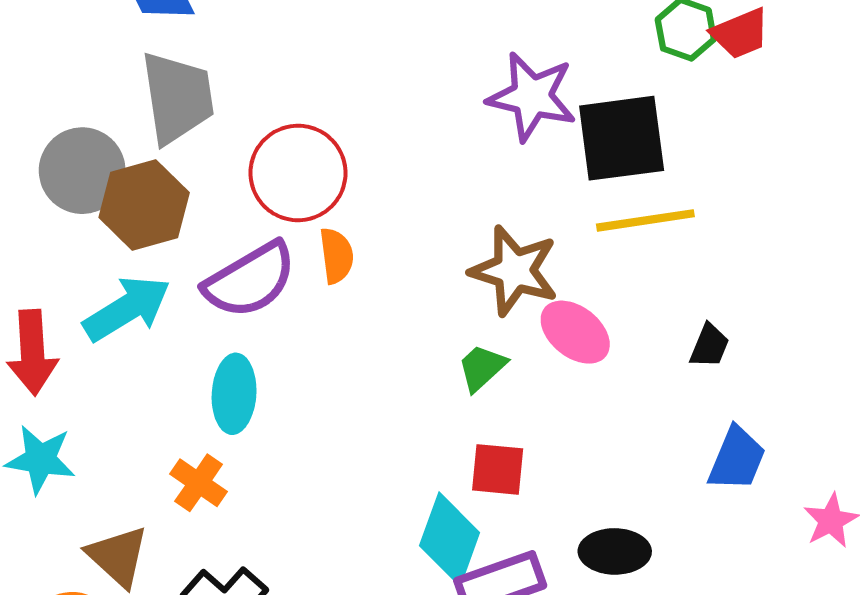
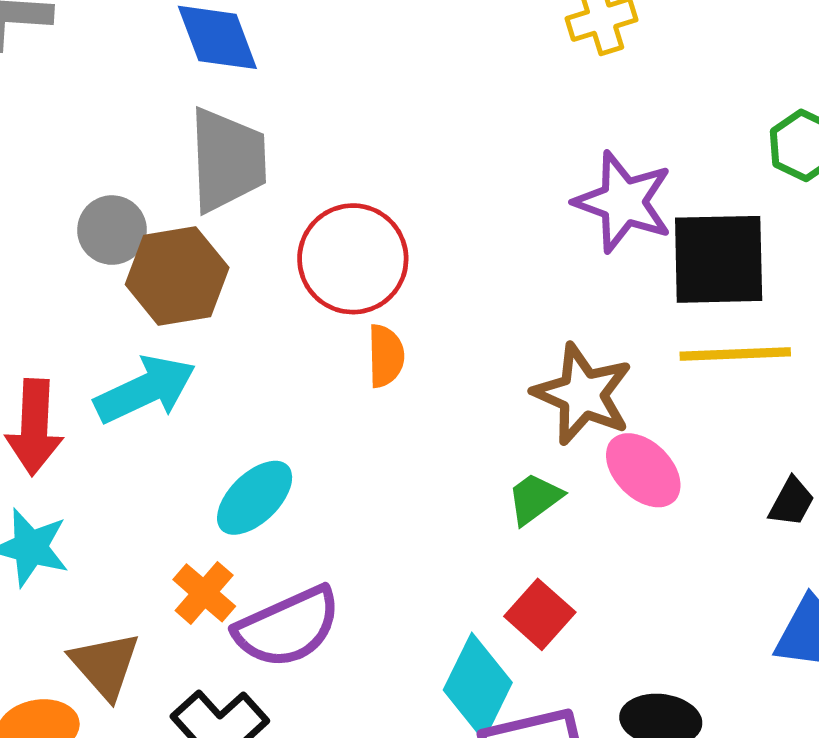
gray circle: (82, 171) -> (112, 230), size x0.7
purple semicircle: (250, 280) -> (288, 627), moved
cyan ellipse: (234, 394) -> (255, 498), turned 36
red square: (498, 469) -> (540, 614), turned 30

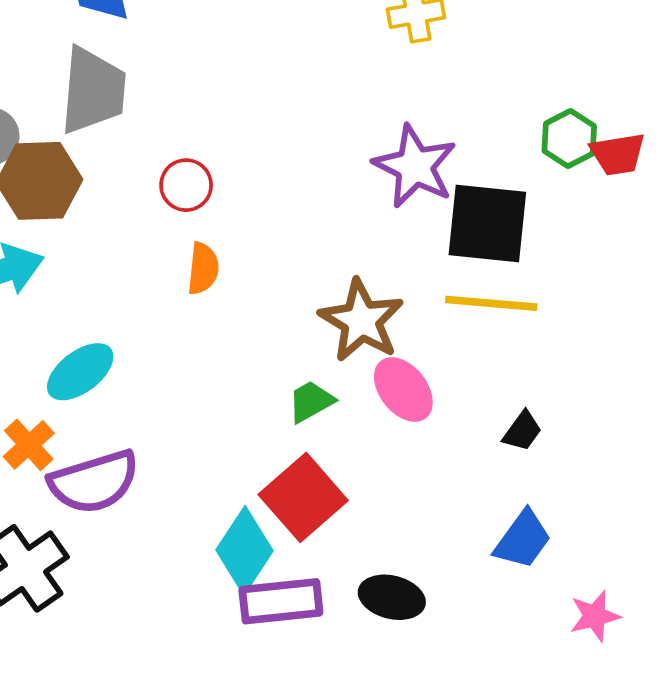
red circle: (353, 259) -> (186, 185), size x0.6
red square: (540, 614) -> (303, 497), size x1.5

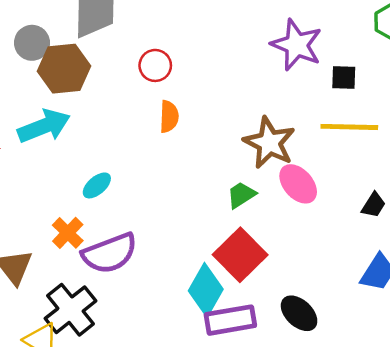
black square: (487, 223) -> (344, 78), size x0.5
cyan ellipse: (80, 372) -> (97, 185), size x0.7
black ellipse: (392, 597) -> (299, 313), turned 33

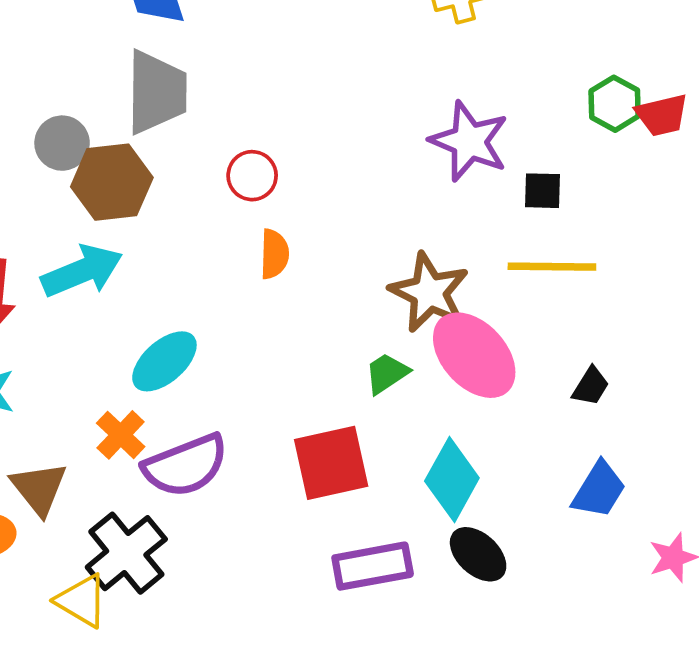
pink ellipse: (298, 184) -> (474, 355), size x1.4
cyan ellipse: (97, 185) -> (164, 361), size x1.5
red square: (240, 255) -> (331, 463), moved, turned 33
cyan diamond: (206, 290) -> (452, 479), moved

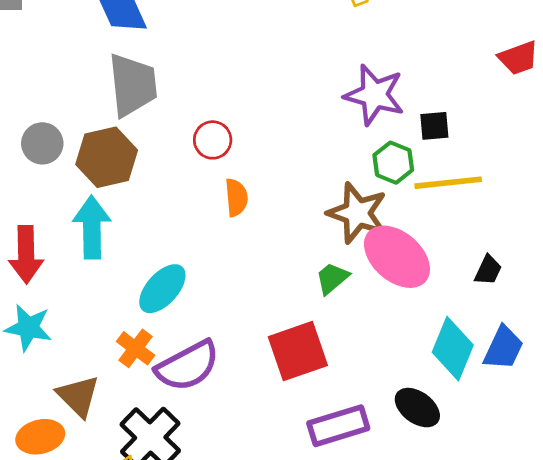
green hexagon: (615, 104) -> (393, 163), moved
gray circle: (62, 143) -> (42, 143), moved
cyan arrow: (82, 271) -> (92, 227), turned -62
cyan diamond: (452, 479) -> (453, 349), moved

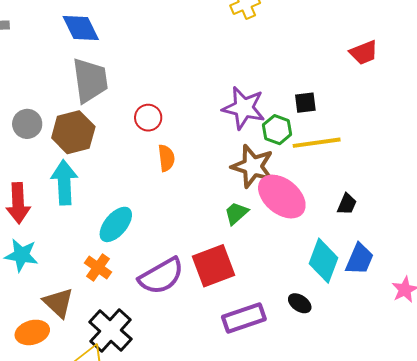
purple star: (374, 95) -> (244, 108), moved
purple semicircle: (188, 366) -> (161, 276), moved
black ellipse: (417, 408) -> (300, 303), size x0.7

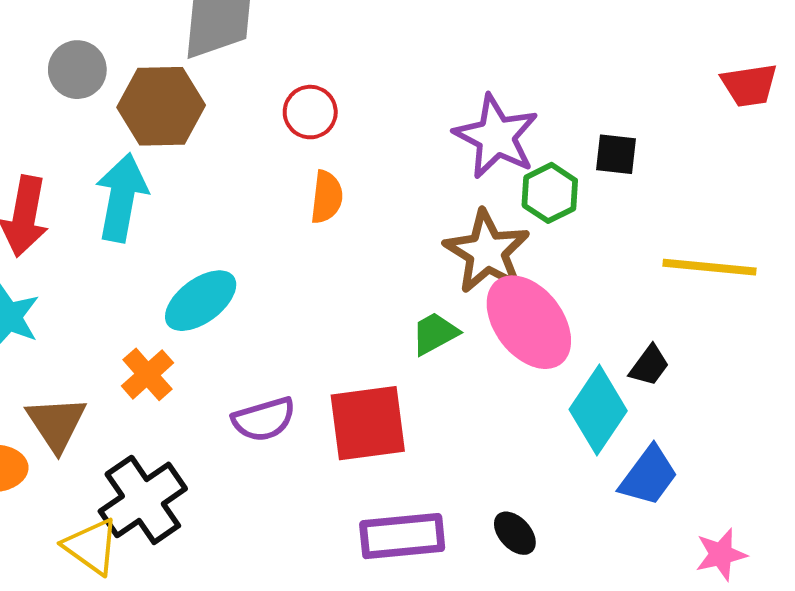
yellow line: (317, 143) -> (710, 267), moved
cyan diamond: (324, 261) -> (598, 410), moved
purple semicircle: (161, 276) -> (264, 419), size x0.7

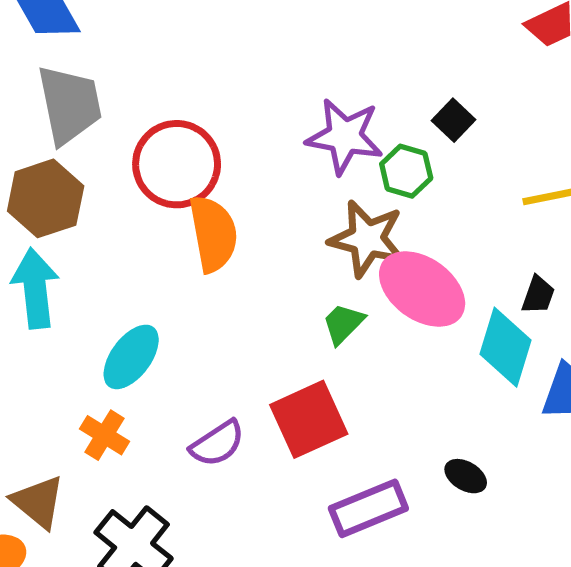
red circle: (310, 112) -> (177, 164), size x1.8
black square: (616, 154) -> (453, 120), turned -36
orange semicircle: (327, 197) -> (213, 234), size x1.6

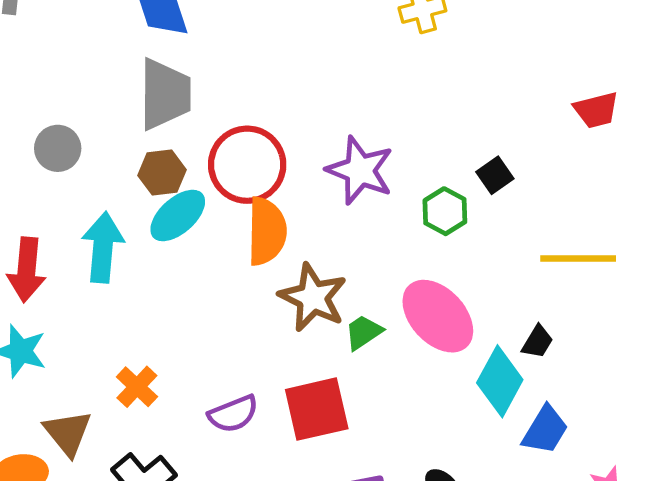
purple star: (345, 136) -> (360, 170), moved
brown hexagon: (46, 198) -> (162, 173), moved, size x0.7
brown star: (367, 239) -> (313, 297), moved
cyan ellipse: (131, 357) -> (178, 216), moved

